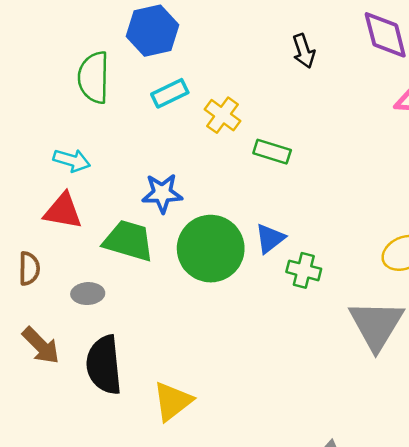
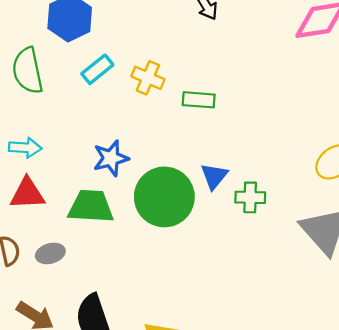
gray ellipse: (88, 294) -> (50, 253), moved

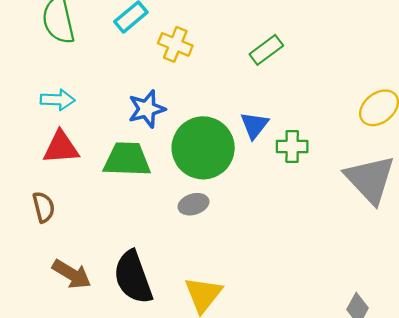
yellow cross: (148, 78) -> (175, 44), moved
green rectangle: (199, 100) -> (266, 50), moved, turned -40
gray ellipse: (50, 253) -> (193, 204), moved

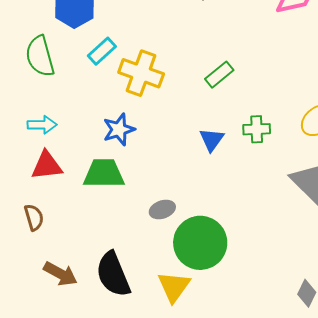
yellow cross: (175, 44) -> (141, 73), size x1.5
green cross: (292, 146) -> (257, 129), moved
green circle: (203, 148) -> (200, 243), moved

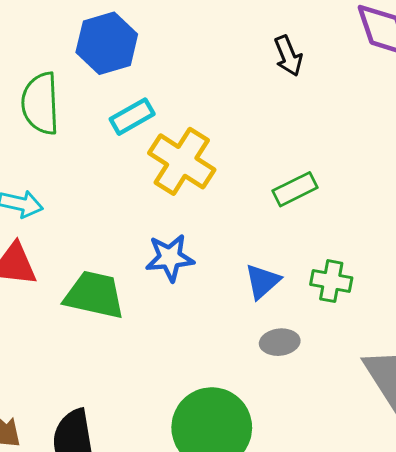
blue star: (119, 129) -> (170, 258), moved
gray ellipse: (162, 209) -> (280, 342), moved

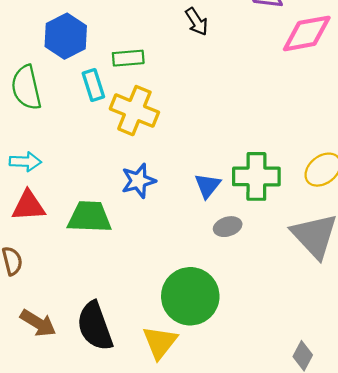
cyan rectangle: (132, 117) -> (93, 85), turned -68
green rectangle: (295, 189) -> (128, 58), moved, turned 32
green cross: (331, 281) -> (256, 176), size x1.6

